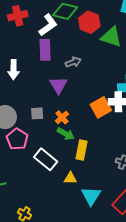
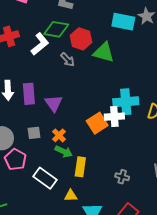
purple rectangle: (45, 50) -> (29, 94), moved
gray arrow: (73, 62) -> (68, 60), moved, turned 70

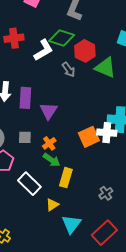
gray cross: (122, 177) -> (106, 193), turned 32
yellow triangle: (71, 196) -> (52, 205), turned -40

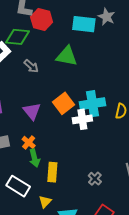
red hexagon: (85, 51) -> (42, 19), moved
purple triangle: (49, 111) -> (32, 111), moved
orange square: (89, 137) -> (63, 103), moved
green arrow: (52, 160) -> (35, 158), turned 54

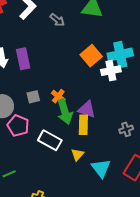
purple triangle: (32, 111) -> (87, 109), moved, turned -30
green arrow: (35, 158) -> (65, 112), size x1.4
gray cross: (95, 179) -> (126, 129), turned 32

